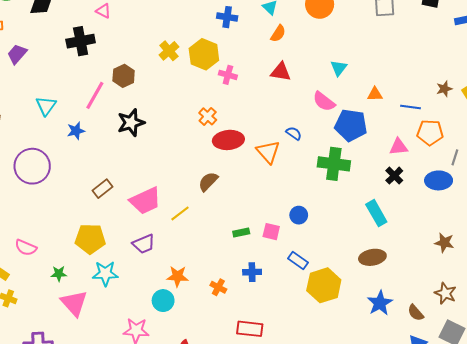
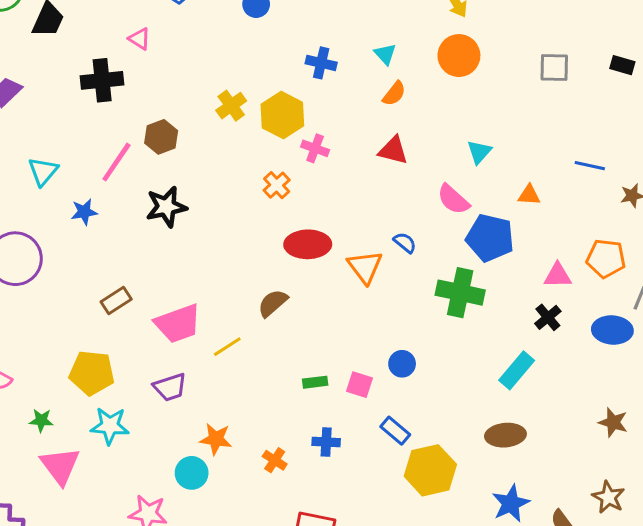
blue line: (410, 107) -> (590, 166), moved
orange cross: (208, 116) -> (277, 185), moved
cyan rectangle: (376, 213) -> (517, 370), turned 65

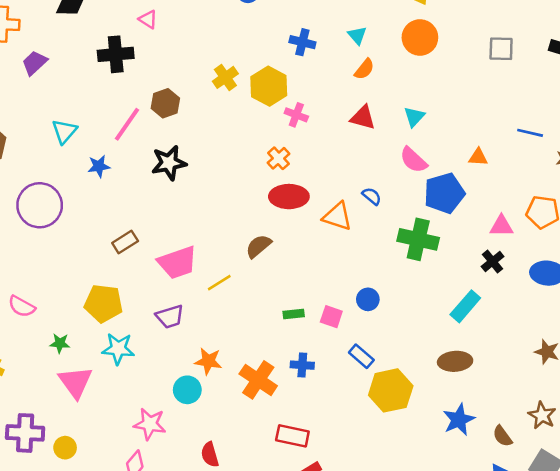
cyan triangle: (479, 152) -> (414, 117), moved
orange cross: (277, 185) -> (278, 158), moved
blue pentagon: (490, 238) -> (444, 193), turned -30
orange triangle: (365, 267) -> (337, 216), turned -36
orange cross: (275, 460) -> (258, 380), size x1.8

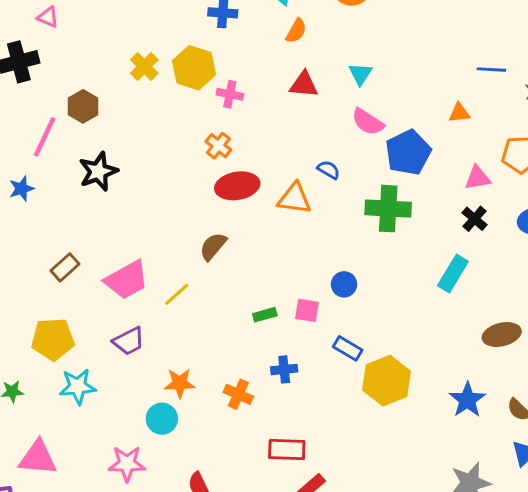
orange triangle: (478, 157) -> (459, 113), moved
brown ellipse: (455, 361) -> (502, 335), moved
orange cross: (258, 380) -> (238, 394), size x0.7
pink triangle: (75, 382) -> (38, 458), moved, turned -39

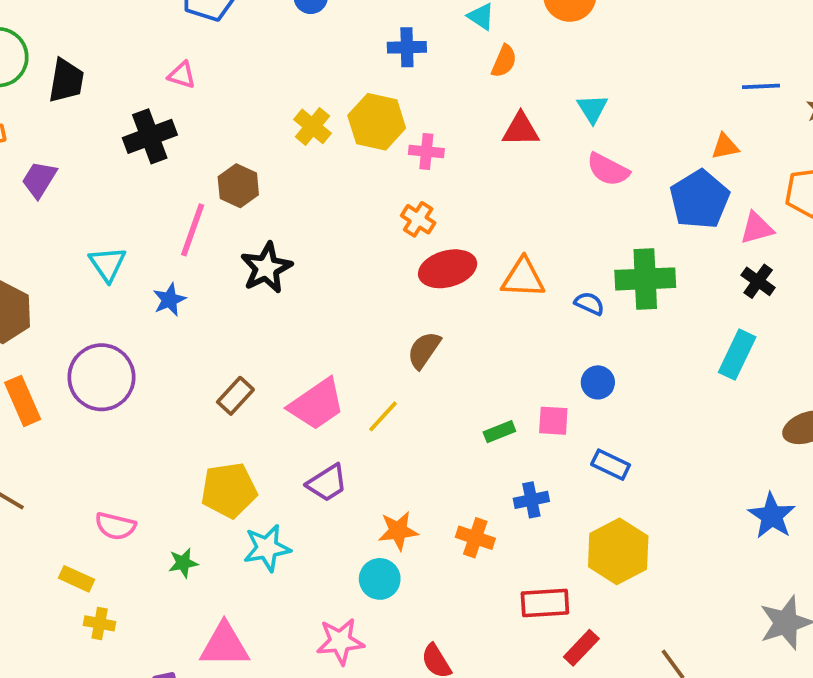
blue pentagon: (408, 152) -> (700, 199), moved
blue semicircle: (329, 170) -> (589, 303), moved
yellow hexagon: (387, 381) -> (618, 551), moved

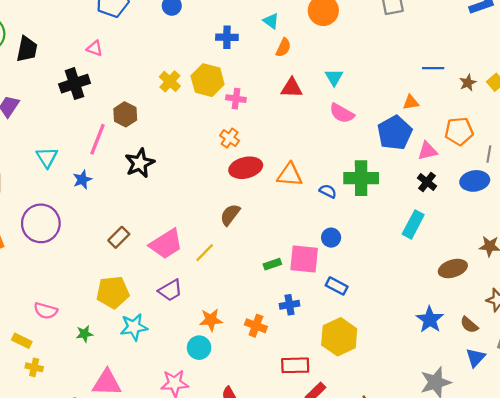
pink square: (553, 421) -> (304, 259), size x1.6

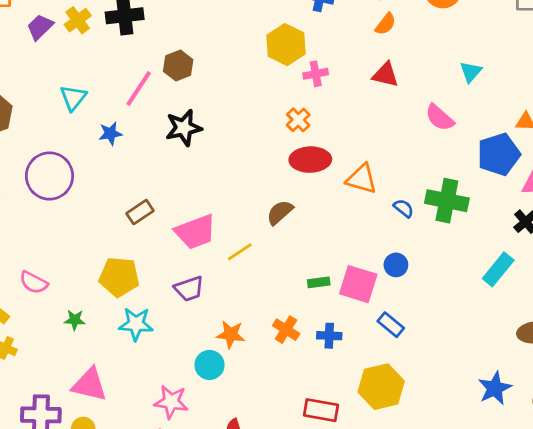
cyan triangle: (334, 77) -> (471, 72), moved
yellow cross: (170, 81) -> (78, 20), moved
pink cross: (236, 99) -> (316, 74), turned -30
orange cross: (256, 326) -> (286, 330), moved

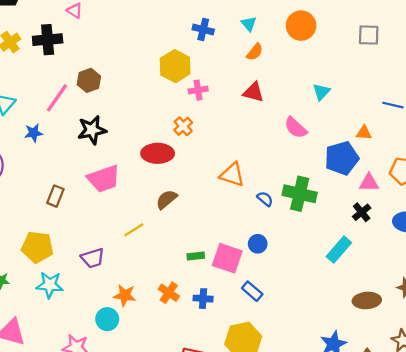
red ellipse: (310, 160) -> (158, 153), moved
brown rectangle: (140, 212) -> (55, 196), turned -36
pink trapezoid: (195, 232) -> (104, 179), moved

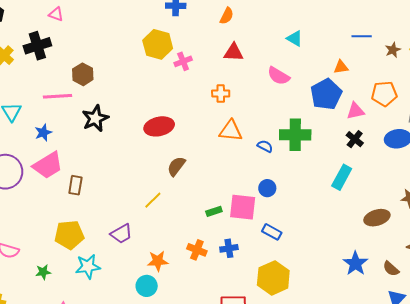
cyan triangle: (321, 92) -> (295, 39), turned -30
pink line: (57, 98) -> (57, 96), turned 64
orange cross: (183, 126) -> (221, 94), moved, turned -36
pink trapezoid: (104, 179) -> (48, 165), moved

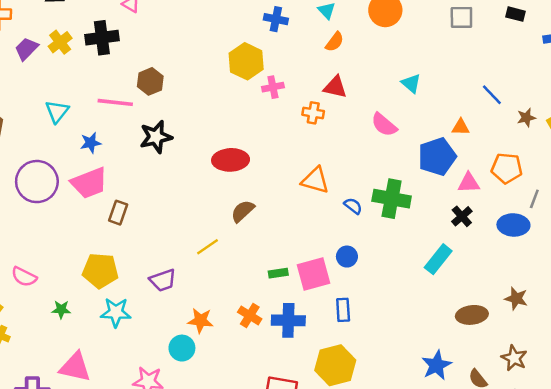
blue line: (362, 36) -> (492, 95), turned 36
orange cross: (221, 94) -> (313, 113), moved
pink square: (243, 207) -> (314, 274), turned -32
blue rectangle: (272, 232) -> (343, 310), turned 48
blue cross: (229, 248) -> (288, 320), size x1.5

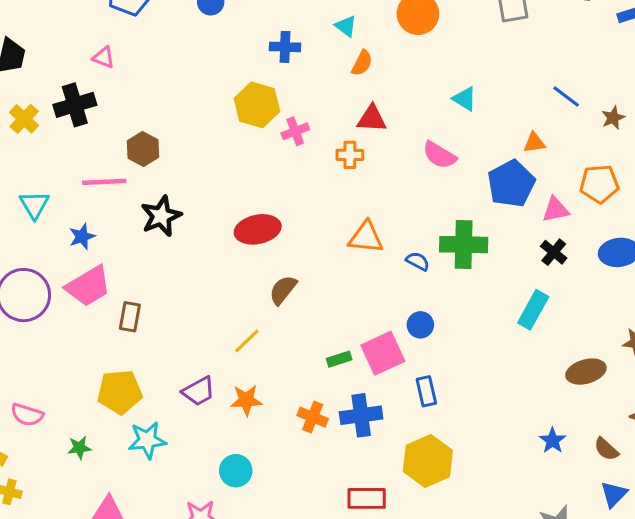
orange star: (200, 321) -> (246, 400), moved
blue star: (437, 365) -> (553, 441), size x0.7

